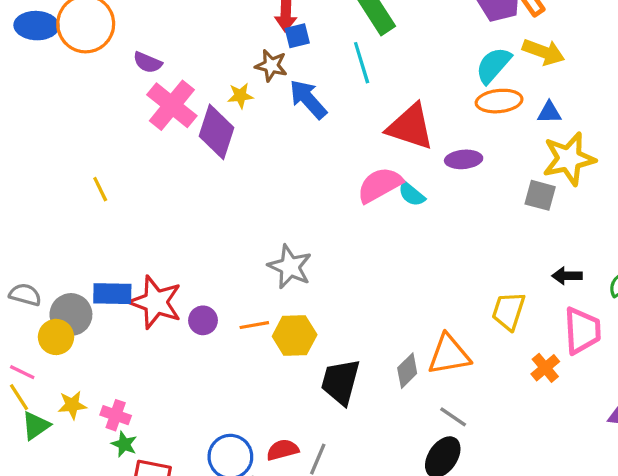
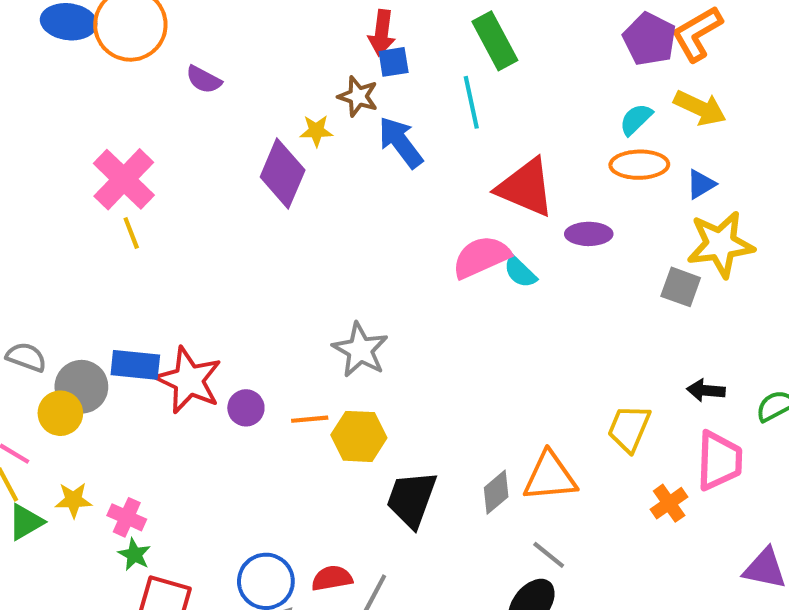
cyan semicircle: (493, 65) -> (636, 119), size x0.7
pink cross: (172, 105) -> (124, 179), moved
blue triangle: (549, 112) -> (701, 184), turned -35

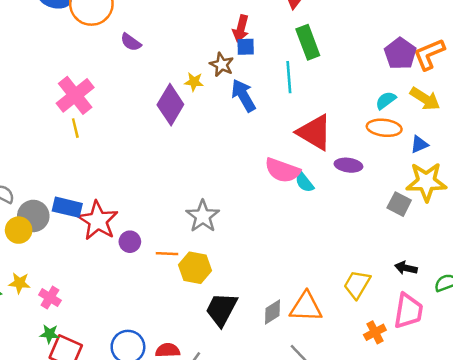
pink semicircle: (481, 257) -> (282, 170), turned -144
green star: (134, 555) -> (50, 334), moved, turned -30

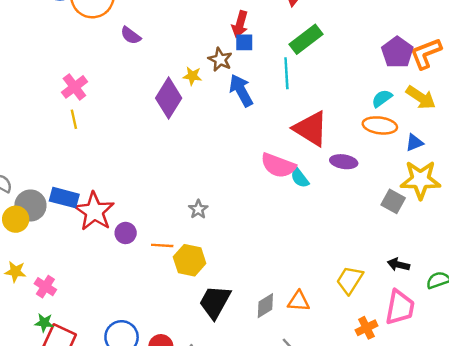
green rectangle: (308, 42) -> (306, 39), turned 72
pink cross: (75, 95) -> (74, 87), size x0.7
gray star: (203, 216) -> (198, 209), size x0.6
orange triangle: (306, 307) -> (299, 301), size x0.7

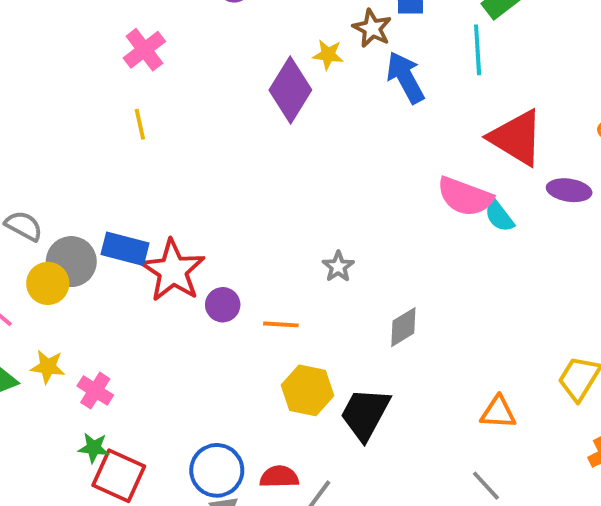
pink cross: (74, 87) -> (144, 50), moved
yellow hexagon: (190, 260) -> (308, 390), moved
gray diamond: (265, 306) -> (403, 327), moved

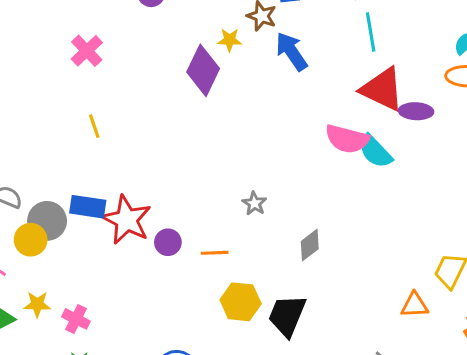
cyan line: (478, 50) -> (371, 32), moved
yellow line: (140, 124) -> (94, 126), moved
purple ellipse: (569, 190) -> (416, 111), moved
cyan semicircle: (499, 216) -> (375, 151), size x1.4
orange triangle: (498, 412) -> (415, 305), moved

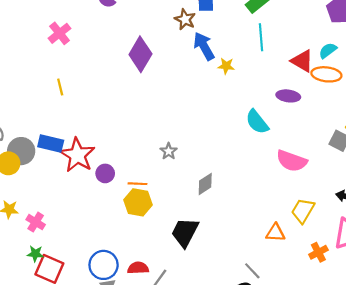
yellow star: (230, 40) -> (226, 66), moved
red triangle: (382, 89) -> (302, 61), moved, size x0.7
pink semicircle: (347, 139) -> (292, 161), moved
yellow hexagon: (241, 302) -> (138, 202), moved

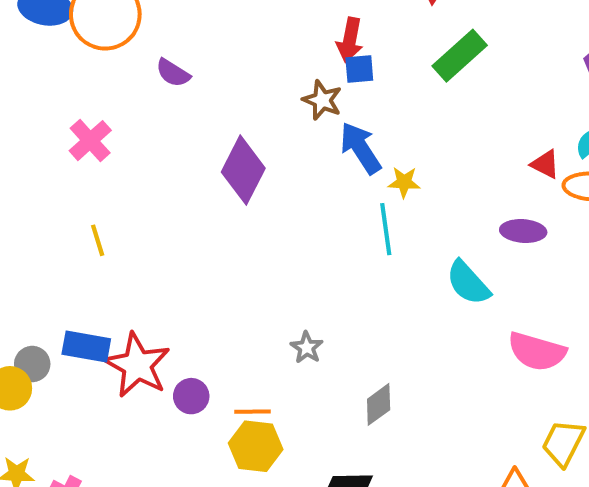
cyan line: (261, 37) -> (386, 229), moved
red triangle: (302, 61) -> (545, 164), size x0.7
gray circle: (21, 151) -> (32, 364), size x0.7

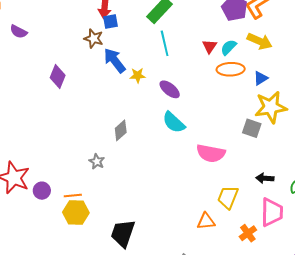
red triangle: (545, 164) -> (210, 46), moved, turned 42
purple diamond: (243, 170) -> (58, 77), size x0.7
cyan line: (386, 229) -> (165, 43), moved
purple ellipse: (523, 231) -> (170, 89), moved, turned 40
gray diamond: (379, 404) -> (121, 130), moved

